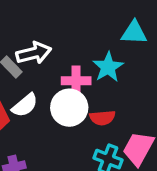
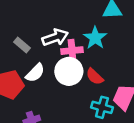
white arrow: (34, 53) -> (55, 37), moved
red semicircle: (102, 118) -> (95, 77), turned 54

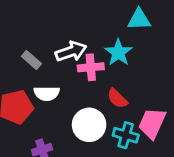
white circle: (69, 71) -> (89, 125), moved
white semicircle: (35, 73) -> (47, 93), turned 45

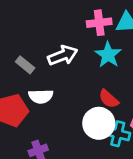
pink cross: (91, 67) -> (99, 23), moved
white circle: (89, 125) -> (99, 123), moved

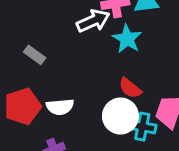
white arrow: (63, 55) -> (93, 21), moved
white semicircle: (41, 96) -> (60, 107), moved

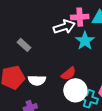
red semicircle: (130, 88) -> (69, 74), moved, turned -84

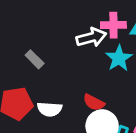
red semicircle: (69, 74) -> (94, 102), turned 63

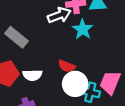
gray rectangle: (35, 59) -> (16, 37), size x1.5

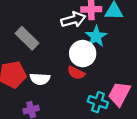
white circle: (75, 84) -> (83, 54), moved

